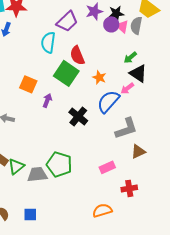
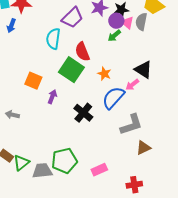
green arrow: (130, 57) -> (114, 36), moved
green pentagon: (59, 164) -> (64, 161), turned -30
pink rectangle: (107, 167) -> (99, 170), moved

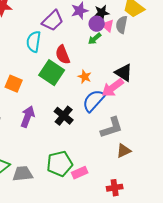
pink arrow: (132, 85) -> (113, 88), size x1.6
purple arrow: (52, 97) -> (28, 117), moved, size x1.5
green pentagon: (64, 161) -> (60, 164), moved

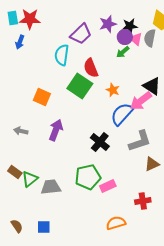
black cross: (64, 116) -> (100, 142), moved

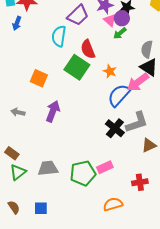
gray semicircle: (150, 38) -> (147, 49), moved
pink triangle: (136, 39) -> (110, 20), moved
black cross: (100, 142) -> (115, 128), moved
green pentagon: (88, 177) -> (83, 173), moved
green triangle: (30, 179) -> (18, 172), moved

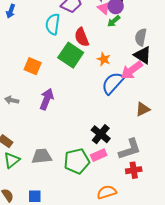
gray L-shape: (137, 122) -> (130, 149), moved
black cross: (115, 128) -> (101, 134), moved
brown triangle: (149, 145) -> (143, 109), moved

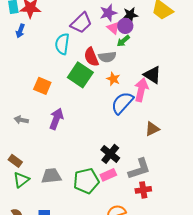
gray semicircle: (141, 37) -> (107, 57), moved, turned -108
pink arrow: (132, 70) -> (141, 90), turned 140

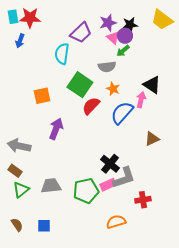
red semicircle: (91, 57) -> (91, 106), moved, turned 66
orange square: (42, 86) -> (42, 96), turned -36
pink arrow: (141, 90) -> (141, 100), size x0.7
gray arrow: (21, 120) -> (19, 146), moved, size x1.6
gray L-shape: (139, 169) -> (124, 178), moved

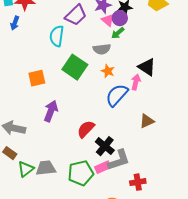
red semicircle: (91, 106) -> (86, 129), moved
green triangle: (21, 190) -> (26, 169), moved

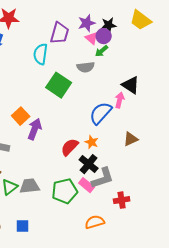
purple trapezoid: (76, 15) -> (60, 33), turned -30
orange star: (108, 71) -> (92, 142), moved
orange square: (37, 78) -> (21, 116), moved, turned -30
pink rectangle: (103, 167) -> (87, 185), turned 63

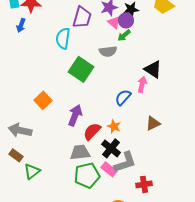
blue semicircle: (101, 113) -> (123, 97), size x0.7
purple arrow: (35, 129) -> (75, 115), moved
gray trapezoid: (30, 186) -> (80, 152), moved

